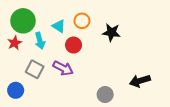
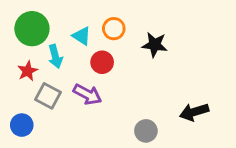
red star: (15, 43) -> (28, 71), moved

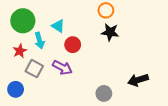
orange circle: (114, 29) -> (106, 10), moved

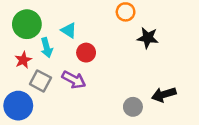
black star: (110, 32) -> (148, 38), moved
blue circle: (16, 89) -> (18, 106), size x1.5
gray circle: (104, 93) -> (133, 107), moved

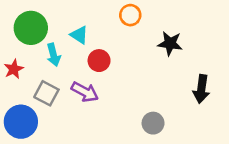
orange circle: (126, 12) -> (130, 15), moved
red star: (23, 60) -> (14, 69), moved
black arrow: (164, 95) -> (201, 89), moved, turned -65

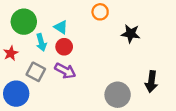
red circle: (99, 61) -> (64, 47), moved
black arrow: (201, 89) -> (151, 82), moved
gray circle: (153, 123) -> (118, 95), size x1.5

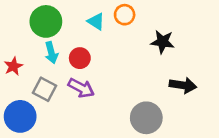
green circle: (24, 22) -> (46, 21), moved
cyan triangle: (61, 27) -> (96, 21), moved
black arrow: (151, 82) -> (183, 85), moved, turned -90

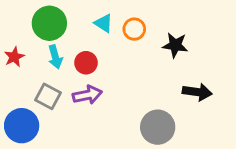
orange circle: (125, 15) -> (134, 29), moved
red star: (13, 66) -> (14, 57), moved
purple arrow: (81, 88) -> (87, 95), turned -40

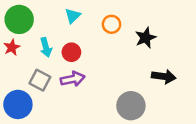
green circle: (49, 23) -> (19, 19), moved
cyan triangle: (104, 23) -> (73, 16), moved, turned 42
black star: (175, 45) -> (146, 38), turned -30

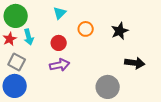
orange circle: (112, 24) -> (86, 29), moved
cyan arrow: (46, 47) -> (29, 37), moved
gray square: (40, 80) -> (17, 62), moved

